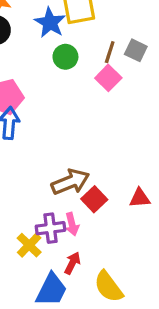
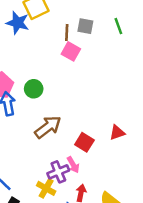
green circle: (65, 57) -> (34, 89), moved
brown arrow: (70, 182) -> (48, 127), moved

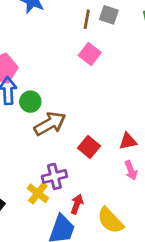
pink square: (71, 51) -> (90, 54), moved
green circle: (34, 89) -> (30, 102), moved
pink arrow: (73, 165) -> (131, 170), moved

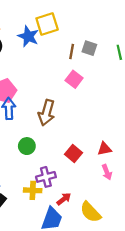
green circle: (30, 102) -> (27, 146), moved
brown arrow: (50, 124) -> (47, 113), moved, turned 135
yellow cross: (38, 193) -> (33, 190), turned -35
red arrow: (77, 204) -> (64, 199), turned 32

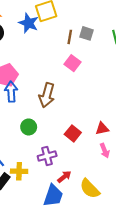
yellow cross: (33, 190) -> (19, 171), moved

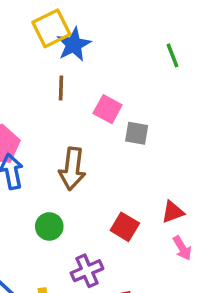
blue star: (29, 23) -> (74, 45), moved, turned 30
gray square: (86, 33) -> (137, 133), moved
brown line: (70, 37) -> (61, 88), moved

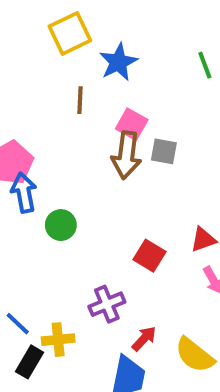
blue star: (74, 45) -> (118, 62), moved
brown arrow: (72, 169) -> (126, 155), moved
green circle: (49, 226) -> (61, 225), moved

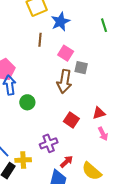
brown arrow: (126, 155) -> (64, 81), moved

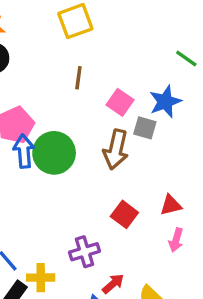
blue star: (60, 22) -> (165, 102), moved
green line: (104, 25) -> (186, 59), turned -40
green circle: (27, 102) -> (54, 153), moved, size x1.6
pink arrow: (103, 134) -> (176, 240), turned 40

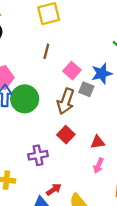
red square: (124, 214) -> (66, 135), moved
purple cross: (85, 252) -> (38, 155), moved

